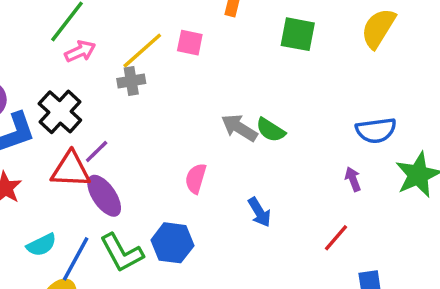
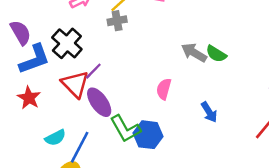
red triangle: (71, 170) -> (75, 84), turned 44
green L-shape: (122, 253) -> (125, 129), moved

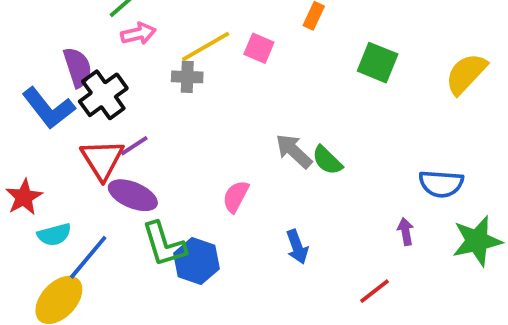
purple semicircle: (21, 33) -> (78, 67), moved
blue L-shape: (34, 59) -> (49, 108), turned 60
red star: (29, 98) -> (24, 197), moved
purple ellipse: (99, 102) -> (133, 195), turned -44

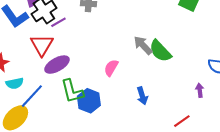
purple line: (134, 146) -> (58, 22), moved
green semicircle: (327, 160) -> (160, 51), size x1.4
purple ellipse: (133, 195) -> (57, 65), turned -55

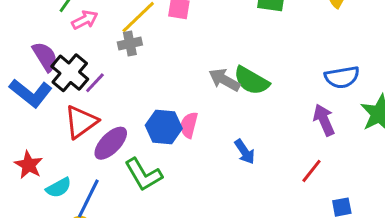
red triangle: (42, 45) -> (81, 122), turned 40
purple arrow: (200, 90) -> (324, 120), size x1.5
blue hexagon: (89, 101) -> (164, 127), moved

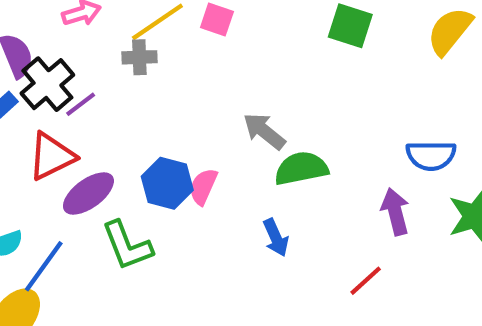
green semicircle: (251, 81) -> (301, 168), moved, turned 129

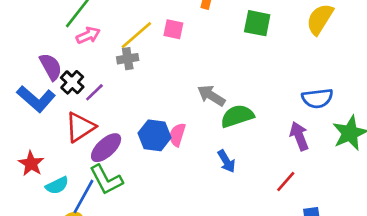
black cross: (47, 84) -> (72, 82), size x0.7
green L-shape: (127, 246) -> (106, 180), moved

